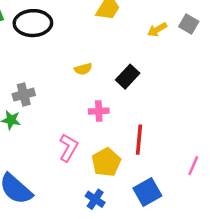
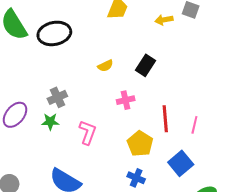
yellow arrow: (157, 30) -> (164, 20), turned 30
pink L-shape: (68, 148) -> (88, 132), moved
pink line: (193, 166) -> (194, 125), moved

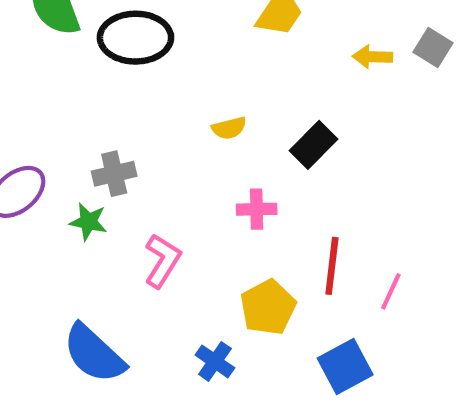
blue cross: (136, 178) -> (215, 361), moved

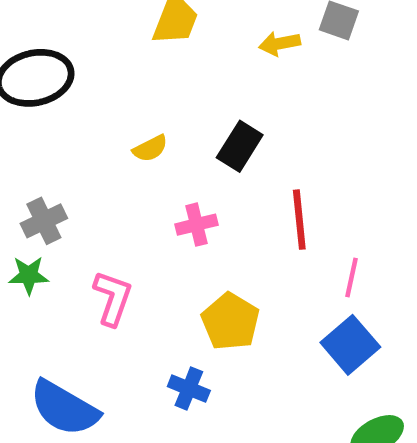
red line: (332, 266) -> (299, 220), moved
blue square: (345, 366) -> (350, 345), moved

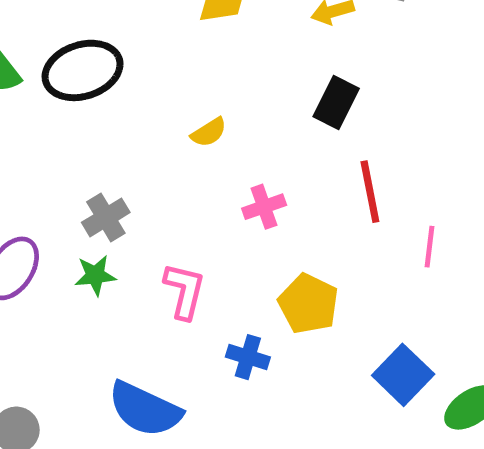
black rectangle: (240, 146) -> (336, 102), moved
blue square: (350, 345) -> (403, 375), moved
blue cross: (189, 389) -> (248, 357), moved

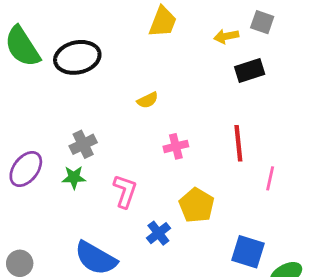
black rectangle: (336, 102) -> (250, 70), moved, turned 40
blue cross: (248, 357) -> (158, 233), turned 30
blue square: (403, 375) -> (248, 252), turned -32

